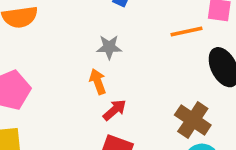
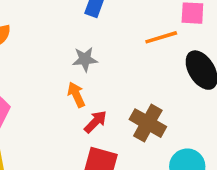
brown cross: (193, 120) -> (148, 123), moved

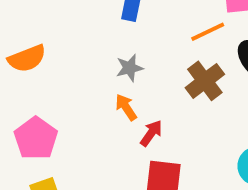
brown cross: (148, 123) -> (205, 81), moved, turned 32

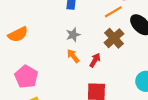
red arrow: (151, 133) -> (95, 60), moved

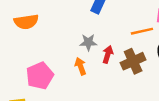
red arrow: (95, 60) -> (108, 54), moved, turned -32
pink pentagon: (26, 77) -> (40, 76), moved

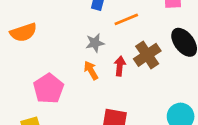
orange line: (142, 31) -> (126, 19), moved
red arrow: (108, 54) -> (120, 66), moved

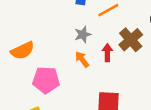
orange semicircle: (23, 32) -> (22, 51), moved
pink pentagon: (49, 89) -> (46, 80), turned -30

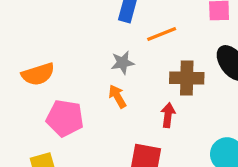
brown cross: (131, 40) -> (187, 78), turned 35
red arrow: (107, 53) -> (168, 115), moved

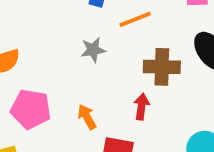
orange arrow: (117, 96) -> (87, 117), moved

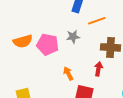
pink pentagon: (31, 109) -> (48, 44), moved

